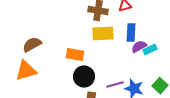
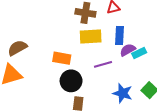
purple line: (115, 85) -> (103, 64), moved

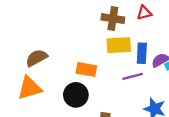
blue rectangle: (119, 35) -> (142, 53), moved
black circle: (71, 81) -> (76, 95), moved

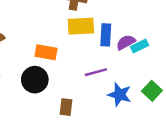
purple line: (133, 76) -> (96, 72), moved

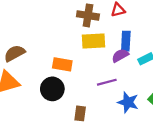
blue rectangle: (106, 35) -> (126, 41), moved
purple semicircle: (126, 42) -> (120, 56), moved

